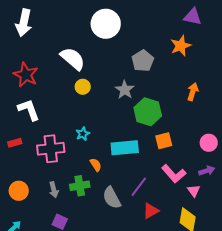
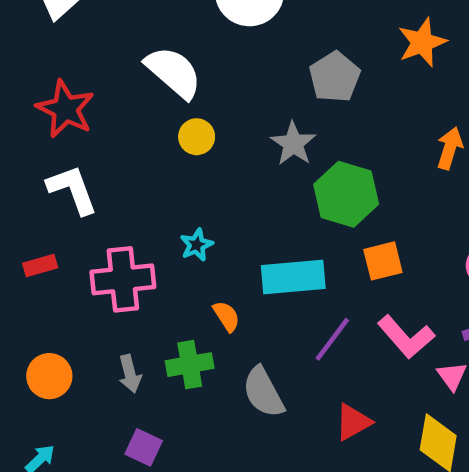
purple line: (139, 187) -> (332, 339), moved

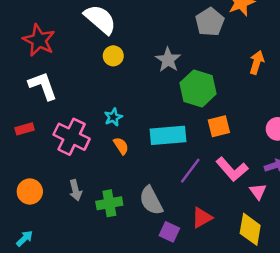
gray pentagon: (335, 77) -> (210, 22), moved
pink cross: (123, 279) -> (72, 137), turned 32
orange semicircle: (226, 316) -> (121, 146), moved
green cross: (190, 365) -> (109, 203), moved
purple square: (144, 447) -> (169, 232), moved

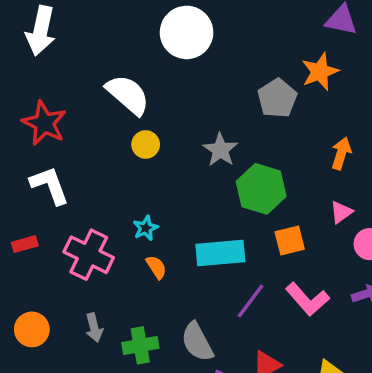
pink triangle: (258, 191) -> (341, 212), moved, turned 30

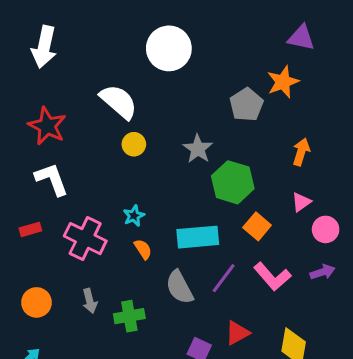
orange square: (290, 241) -> (257, 226), turned -36
gray semicircle: (197, 342) -> (179, 287), moved

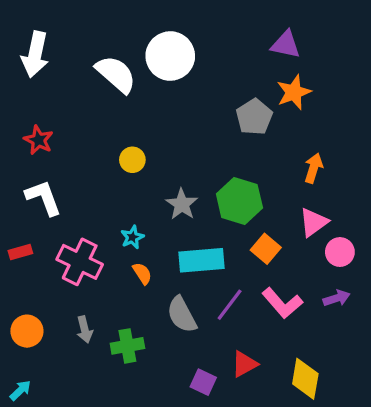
purple triangle: (301, 38) -> (286, 44), moved
white semicircle: (119, 102) -> (116, 74), moved
red star: (47, 126) -> (38, 140), size x0.7
gray star: (198, 149) -> (182, 204), moved
pink triangle: (301, 202) -> (314, 222), size x1.4

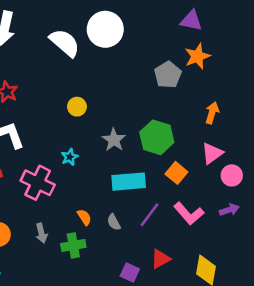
cyan star: (132, 237) -> (70, 157), moved
orange semicircle: (142, 273) -> (84, 217), moved
gray semicircle: (182, 315) -> (114, 222), size x0.6

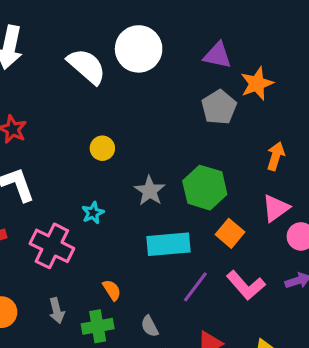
purple triangle: (191, 21) -> (217, 55), moved
gray semicircle: (114, 222) -> (150, 326), moved

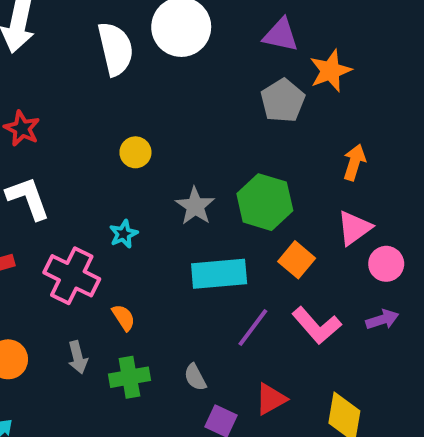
white semicircle: (87, 66) -> (116, 49), turned 36
orange semicircle: (112, 290) -> (123, 318), moved

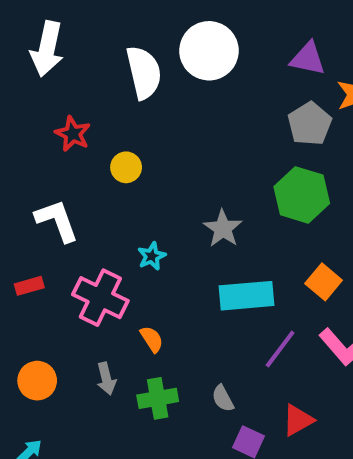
red star: (22, 128) -> (73, 134), moved
yellow circle: (135, 152) -> (126, 167), moved
green hexagon: (265, 202) -> (302, 195), moved

